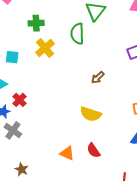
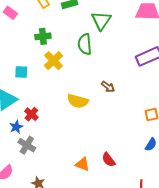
brown arrow: (98, 78) -> (108, 87), turned -96
yellow semicircle: (91, 114) -> (78, 101), moved

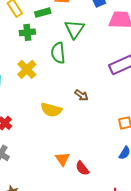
green cross: (43, 36) -> (27, 32), moved
orange triangle: (82, 164) -> (62, 159), moved, turned 35

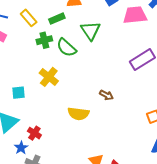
green semicircle: (58, 53) -> (66, 48), moved, turned -35

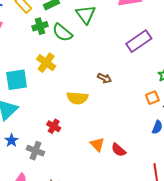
cyan square: (18, 93) -> (17, 80), size x1.6
red cross: (34, 133) -> (54, 126), moved
blue star: (21, 148) -> (11, 140), moved

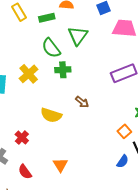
green cross: (40, 26) -> (63, 70), moved
orange square: (152, 98) -> (124, 131), turned -32
red semicircle: (118, 150) -> (25, 172), moved

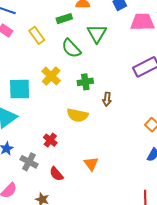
yellow rectangle: (19, 12) -> (37, 35), moved
green cross: (63, 70) -> (85, 82), moved
brown arrow: (82, 102) -> (107, 99), turned 64

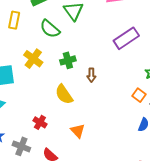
yellow rectangle: (37, 35) -> (14, 20), turned 54
yellow semicircle: (77, 115) -> (64, 94), turned 50
orange triangle: (91, 164) -> (78, 131), moved

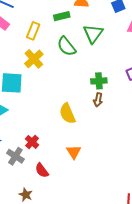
yellow cross: (33, 59) -> (34, 59), moved
green cross: (68, 60) -> (99, 81), moved
red cross: (40, 122) -> (32, 142), moved

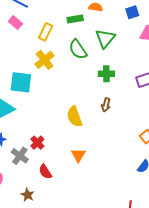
green cross: (99, 81) -> (106, 74), moved

